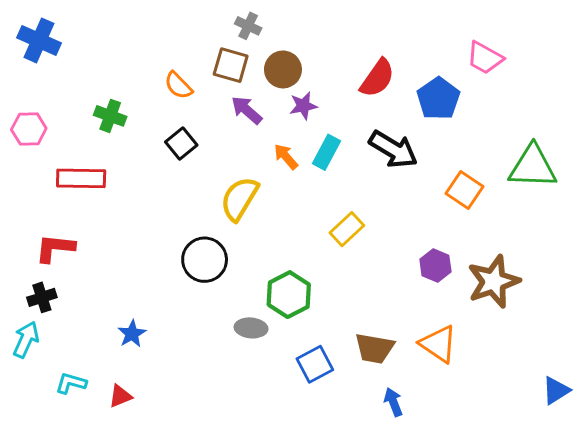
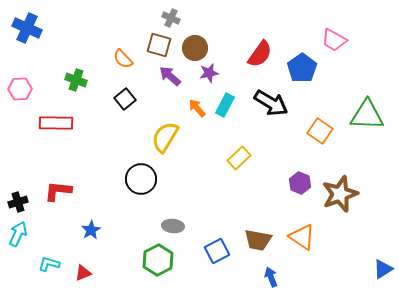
red L-shape: (55, 248) -> (58, 191), moved
green hexagon: (289, 295) -> (158, 260), moved
black cross: (42, 297) -> (18, 202), moved

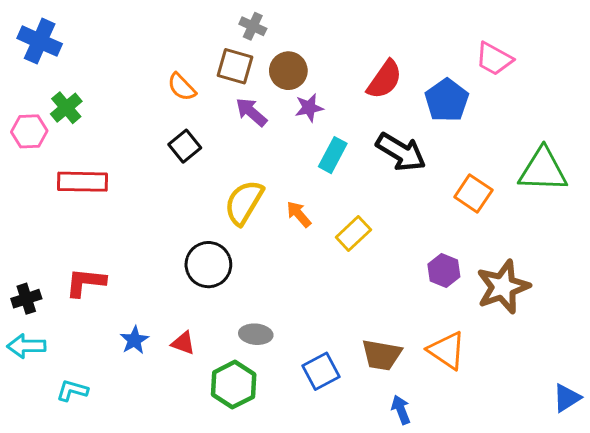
green cross: (76, 80) -> (66, 108), moved, turned 30
orange arrow: (197, 108) -> (299, 214), moved
cyan arrow: (18, 234) -> (26, 346), turned -115
red triangle: (83, 273) -> (183, 343), moved, turned 42

